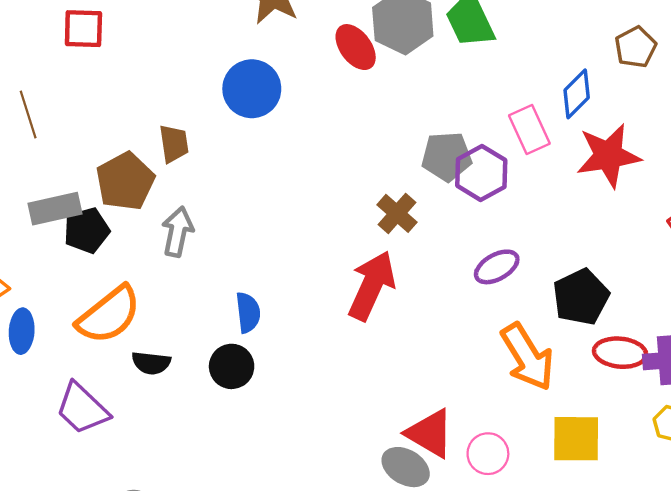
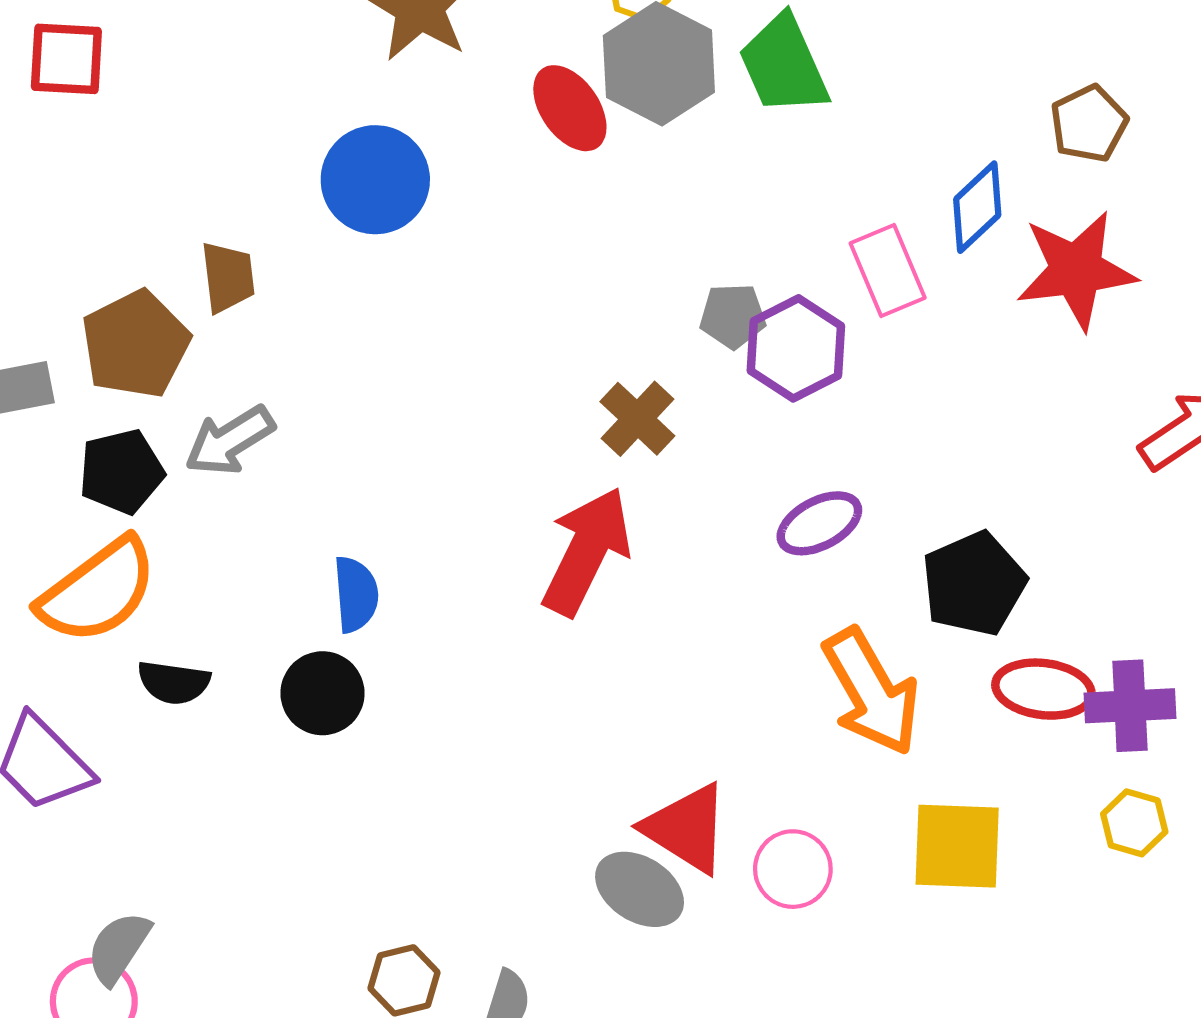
gray pentagon: (447, 156) -> (733, 316), size x0.7
red star: (608, 156) -> (1076, 270), moved
black pentagon: (87, 230) -> (121, 471), moved
gray arrow: (178, 232) -> (230, 440), turned -135

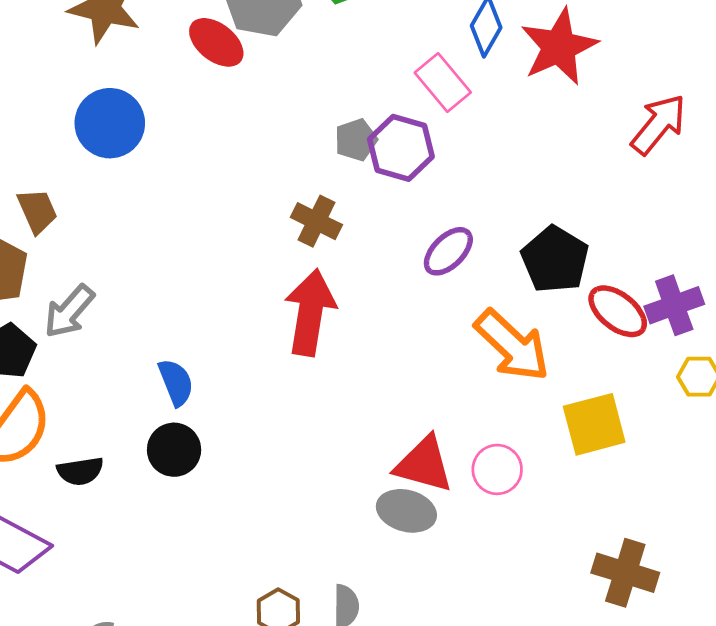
red ellipse: (1043, 689) -> (618, 311), turned 48

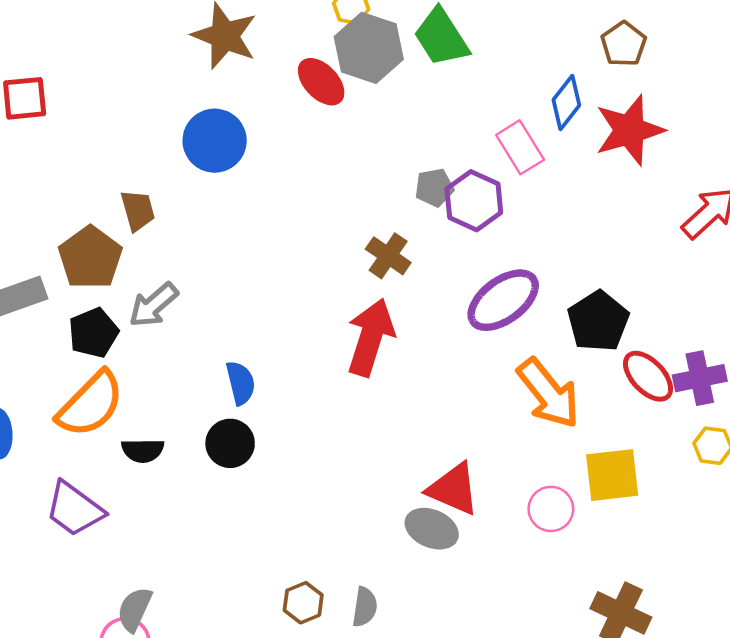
purple ellipse: (448, 251) -> (503, 300), size x1.5
pink circle: (497, 469) -> (551, 509), moved

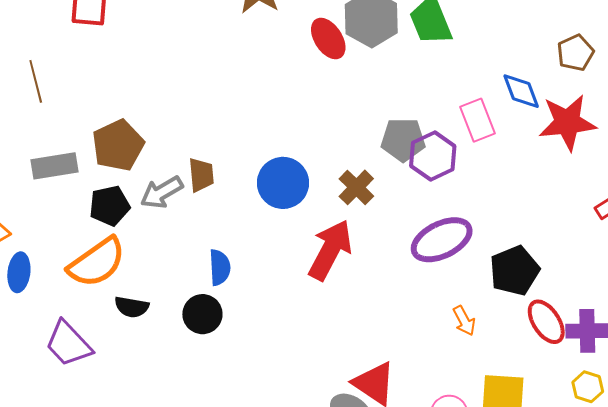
blue diamond: (566, 102) -> (521, 91), turned -69
blue circle: (215, 141) -> (283, 183), moved
gray pentagon: (434, 188) -> (403, 140), size x1.4
brown trapezoid: (138, 210) -> (201, 175), moved
orange arrow: (548, 393) -> (464, 321), size x0.5

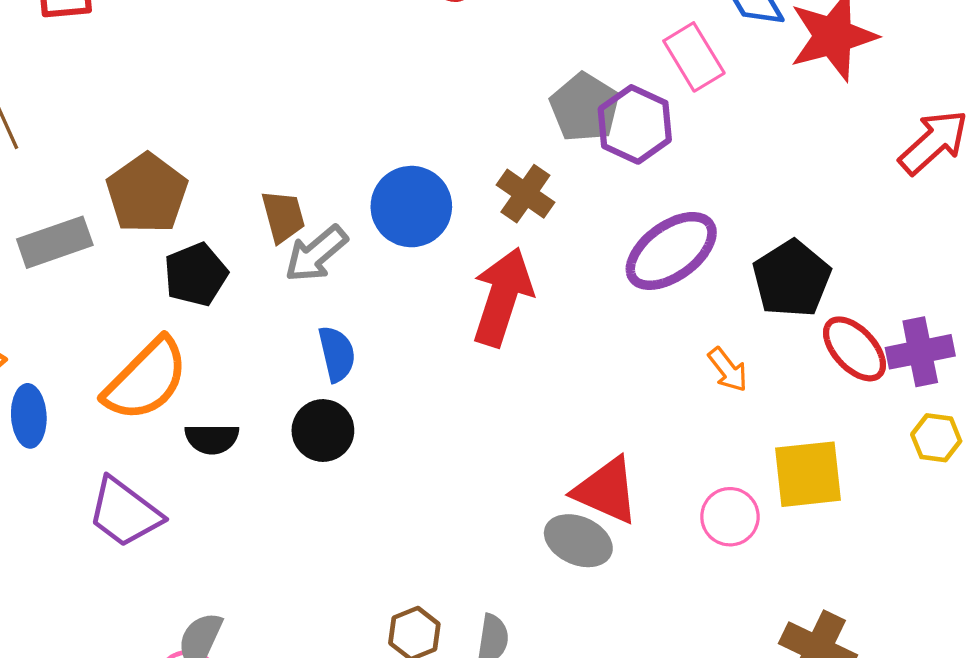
gray pentagon: (403, 140) -> (585, 107), turned -30
gray arrow: (162, 192) -> (316, 254), moved
black pentagon: (110, 206) -> (196, 275), moved

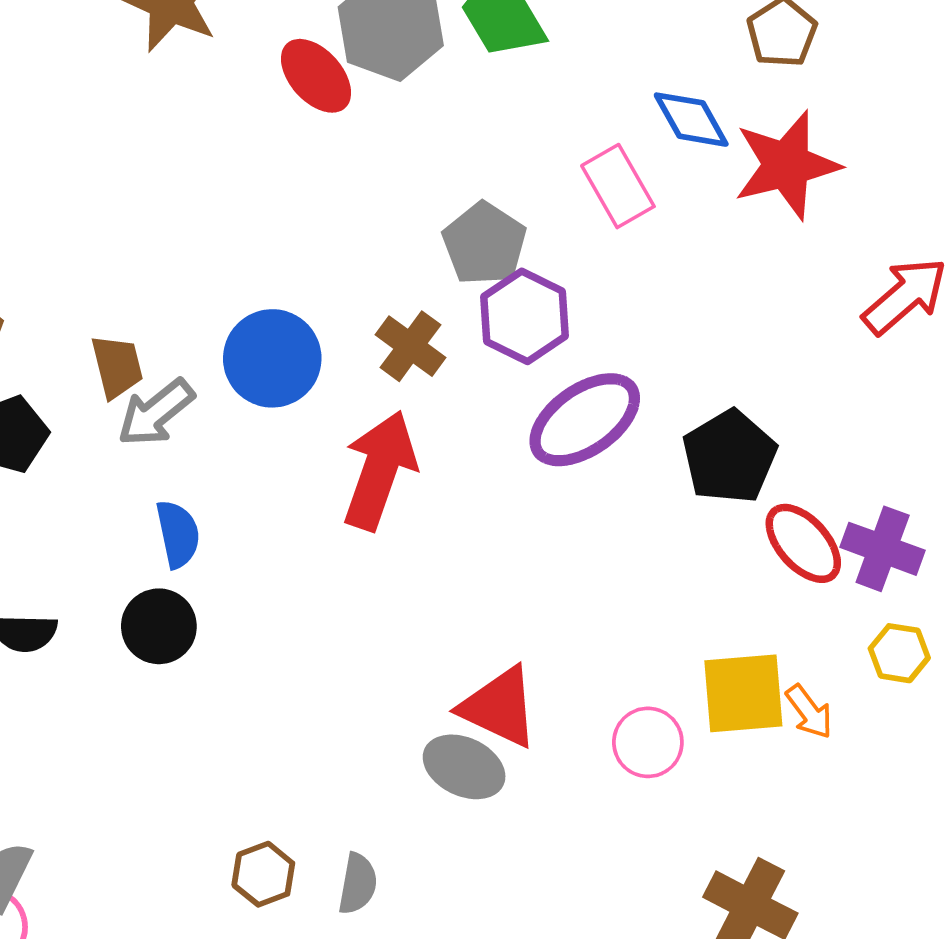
purple hexagon: (635, 124) -> (525, 316), moved
purple cross: (920, 352) -> (883, 549), turned 30
orange arrow: (728, 370) -> (809, 712), moved

